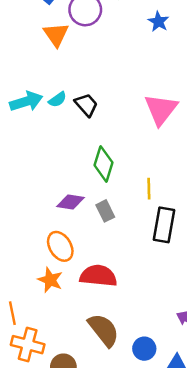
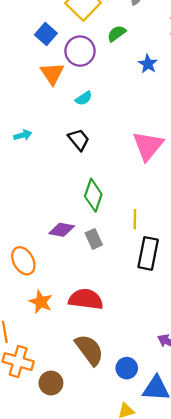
cyan semicircle: (57, 100) -> (84, 98), moved
cyan arrow: (26, 101) -> (23, 135), size x0.6
orange ellipse: (60, 246) -> (23, 261), moved

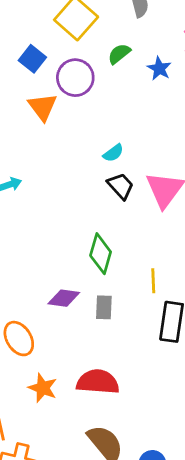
blue star: (148, 64) -> (159, 68), moved
cyan semicircle: (84, 98) -> (113, 153), moved
black trapezoid: (79, 140) -> (121, 186), moved
gray rectangle: (94, 239) -> (104, 307), turned 30

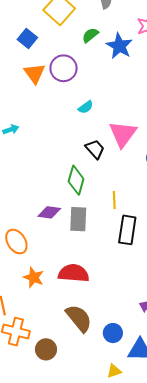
blue star: (159, 68) -> (119, 46), size x1.5
purple circle: (75, 78) -> (64, 68), moved
black trapezoid: (121, 186) -> (95, 149), moved
gray rectangle: (104, 307) -> (78, 219), size x1.4

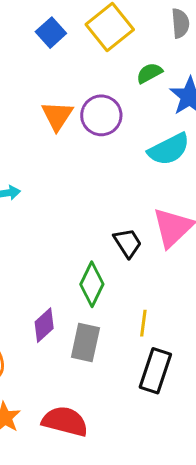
blue square: (27, 38) -> (51, 33), moved
cyan semicircle: (86, 107) -> (169, 149), moved, size x1.8
purple diamond: (49, 212) -> (44, 325), turned -60

